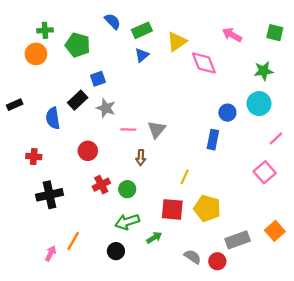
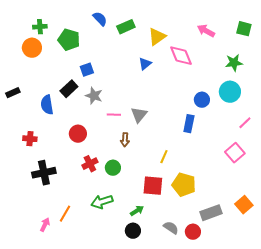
blue triangle: (142, 55) -> (145, 64), moved
green arrow: (127, 222) -> (102, 202), moved
black circle: (116, 251) -> (133, 231), moved

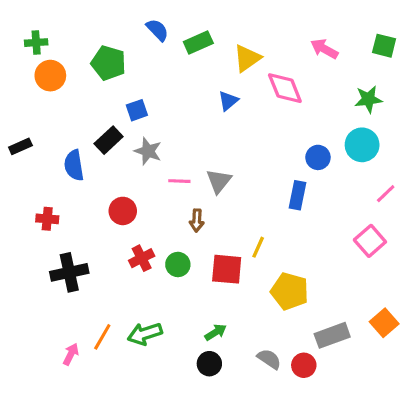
green cross: (40, 27) -> (36, 43), moved
red square: (153, 186) -> (227, 269), moved
green arrow: (102, 202) -> (145, 334), moved

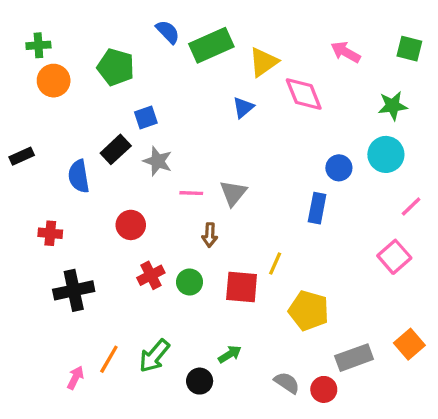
green rectangle: (198, 43) -> (211, 45), size x1.4
green arrow: (145, 334) -> (154, 356), turned -32
black circle: (209, 364) -> (200, 381), moved

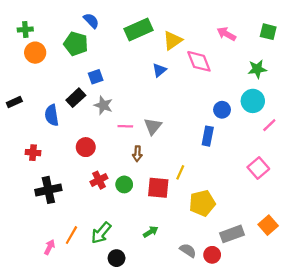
blue semicircle: (168, 32) -> (91, 21), moved
pink line: (411, 206) -> (269, 125), moved
yellow pentagon: (309, 311) -> (202, 203), turned -30
black circle: (200, 381) -> (117, 258), moved

